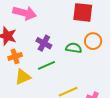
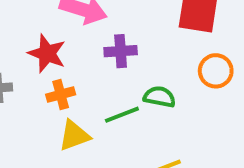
purple cross: (44, 43) -> (121, 51), moved, turned -35
green semicircle: (74, 48) -> (159, 97), moved

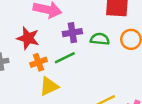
green semicircle: (159, 97) -> (100, 39), moved
green line: (122, 115) -> (65, 58), moved

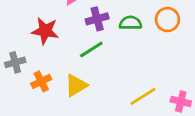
orange cross: (38, 62) -> (41, 81), moved

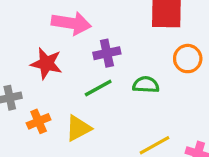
green semicircle: (130, 23) -> (146, 85), moved

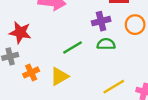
purple cross: (107, 53) -> (101, 21), moved
red star: (46, 64) -> (20, 32), moved

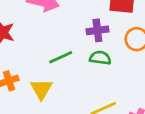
yellow triangle: (59, 76) -> (41, 89), turned -36

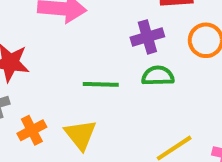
green line: (61, 57) -> (101, 84), turned 35

